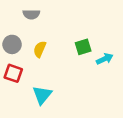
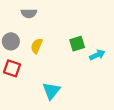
cyan triangle: (42, 95) -> (51, 91), moved

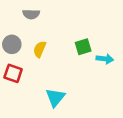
cyan arrow: (97, 55) -> (105, 59), turned 32

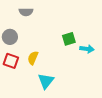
yellow semicircle: (40, 49) -> (33, 58), moved

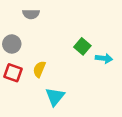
green square: (69, 39) -> (82, 46), turned -32

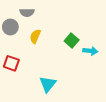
gray circle: (12, 44) -> (10, 27), moved
yellow semicircle: (39, 69) -> (35, 36), moved

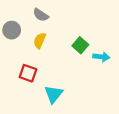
gray semicircle: (27, 12) -> (41, 15), moved, turned 32
red square: (11, 63) -> (28, 73), moved

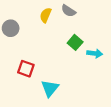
gray semicircle: (41, 15) -> (68, 11), moved
yellow semicircle: (40, 41) -> (46, 15), moved

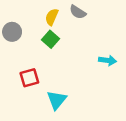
green square: (75, 42) -> (50, 39), moved
red square: (26, 69) -> (29, 78), turned -35

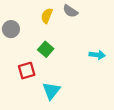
green square: (50, 39) -> (46, 49), moved

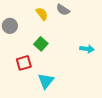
yellow semicircle: (47, 16) -> (42, 14), turned 120

